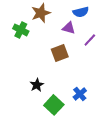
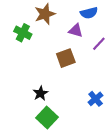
blue cross: (80, 94) -> (96, 99), moved
green square: (54, 105) -> (47, 118), moved

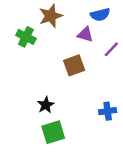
blue cross: (96, 99) -> (108, 111), turned 32
green square: (47, 118) -> (53, 132), turned 30

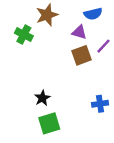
brown square: (74, 65) -> (82, 55), moved

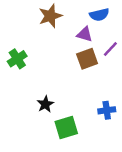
green cross: (24, 35) -> (17, 59), moved, turned 30
green square: (49, 123) -> (66, 127), moved

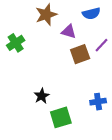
purple triangle: (85, 34) -> (69, 32), moved
green cross: (17, 59) -> (16, 43), moved

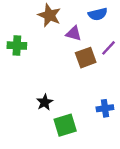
brown star: (46, 15) -> (49, 15), turned -30
green cross: (16, 43) -> (17, 46), turned 36

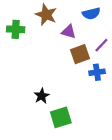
green cross: (17, 46) -> (16, 29), moved
blue cross: (105, 108) -> (97, 72), moved

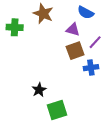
blue semicircle: (91, 14) -> (86, 13), turned 42
purple triangle: (69, 32) -> (73, 29), moved

